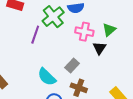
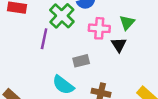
gray rectangle: (72, 65) -> (81, 61), moved, turned 40

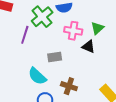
black triangle: (119, 45) -> (88, 47), turned -40

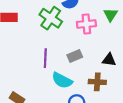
purple line: (25, 35) -> (45, 58), moved
black triangle: (88, 47) -> (109, 60), moved

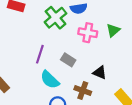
gray rectangle: (75, 56) -> (68, 60), turned 40

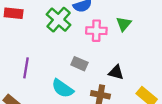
purple line: (40, 54) -> (26, 68), moved

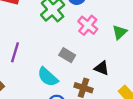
green triangle: (124, 24) -> (120, 32), moved
pink cross: (96, 31) -> (88, 25), turned 30

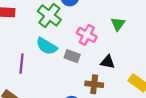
pink cross: (88, 25) -> (87, 35), moved
cyan semicircle: (48, 77) -> (47, 46), moved

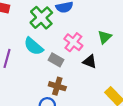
black triangle: (108, 62) -> (90, 62), moved
brown cross: (94, 84) -> (57, 86), moved

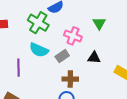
gray rectangle: (56, 60) -> (62, 56), turned -48
black triangle: (90, 62) -> (94, 58), moved

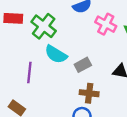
green cross: (38, 23) -> (44, 26), moved
pink cross: (73, 36) -> (106, 24), moved

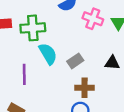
green cross: (44, 26) -> (33, 28), turned -35
cyan semicircle: (56, 54) -> (48, 54), turned -145

